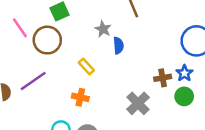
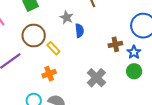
brown circle: (47, 40) -> (34, 35), moved
brown cross: (163, 78) -> (115, 44), moved
orange cross: (80, 97) -> (49, 74), turned -32

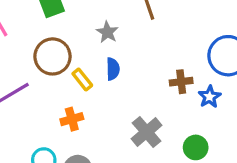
blue semicircle: (79, 31) -> (113, 69), moved
green circle: (134, 71) -> (196, 147), moved

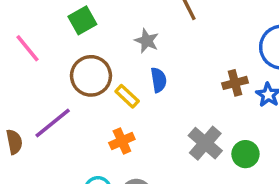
green circle: (196, 147) -> (245, 154), moved

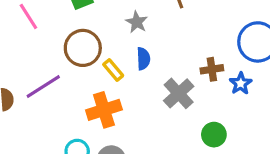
orange cross: (122, 141) -> (104, 110), size x1.5
gray cross: (205, 143) -> (179, 93), moved

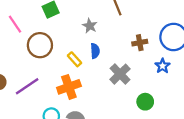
brown circle: (83, 48) -> (40, 45), moved
brown cross: (212, 69) -> (140, 43), moved
purple line: (43, 86) -> (27, 86), moved

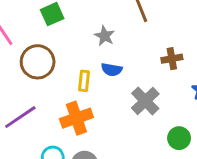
blue semicircle: (95, 51) -> (112, 70), turned 104
yellow rectangle: (74, 59) -> (84, 81), turned 48

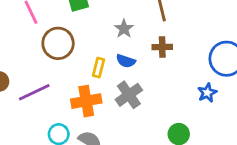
brown cross: (172, 59) -> (162, 47), moved
gray cross: (145, 101) -> (129, 95), moved

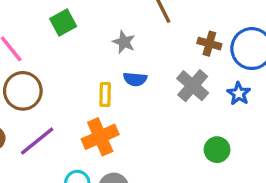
brown circle: (58, 43) -> (23, 91), moved
brown cross: (162, 47) -> (209, 44), moved, turned 30
gray cross: (129, 95) -> (193, 86), moved

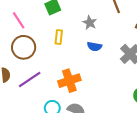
yellow rectangle: (105, 94) -> (59, 37), moved

